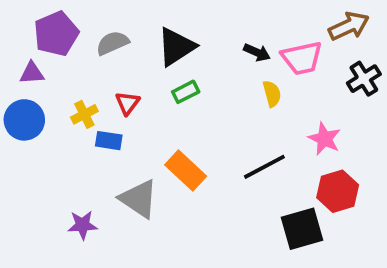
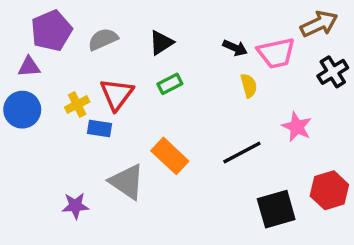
black triangle: (176, 47) -> (161, 43), size x0.7
red triangle: (127, 103) -> (117, 94), size x1.5
red hexagon: (338, 191) -> (329, 190), moved

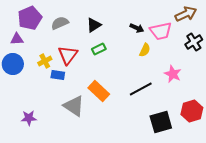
yellow semicircle: (249, 86) -> (145, 50), turned 40
purple star: (75, 206) -> (29, 118), moved

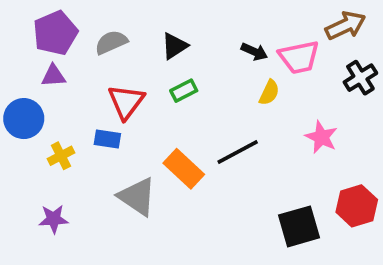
purple triangle: (17, 39) -> (54, 76), moved
yellow cross: (45, 61) -> (61, 156), moved
black line: (141, 89) -> (238, 152), moved

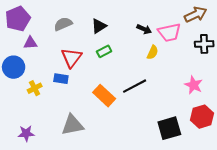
purple pentagon: (55, 33) -> (18, 19), moved
black cross: (360, 78) -> (204, 44), turned 30
pink star: (321, 137) -> (194, 85), moved
gray triangle: (137, 197) -> (73, 125), moved, turned -45
purple star: (54, 219) -> (26, 133), moved

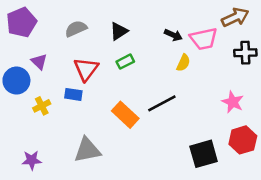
purple triangle: (30, 43) -> (39, 62), moved, turned 48

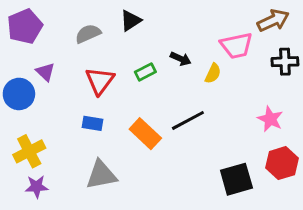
black triangle: (119, 31) -> (131, 20), moved
black arrow: (173, 35) -> (181, 59), moved
blue rectangle: (73, 94) -> (92, 123), moved
yellow cross: (42, 106) -> (29, 151), moved, size x1.5

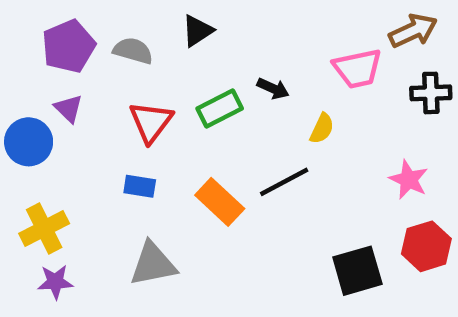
purple pentagon: (25, 26) -> (69, 46), moved
gray semicircle: (88, 34) -> (133, 51), turned 40
green rectangle: (145, 72) -> (220, 108), size x1.4
yellow semicircle: (213, 73) -> (322, 128), moved

